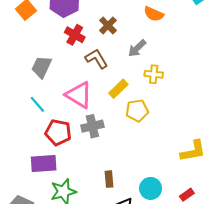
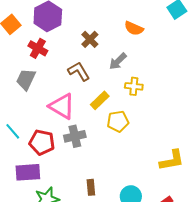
red cross: (75, 35) -> (38, 48), moved
cyan line: (37, 104) -> (13, 131), moved

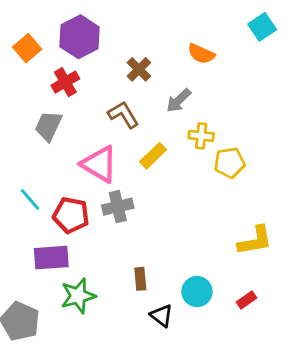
red cross: (38, 48) -> (65, 82), turned 30
yellow pentagon: (118, 121) -> (230, 163), moved

